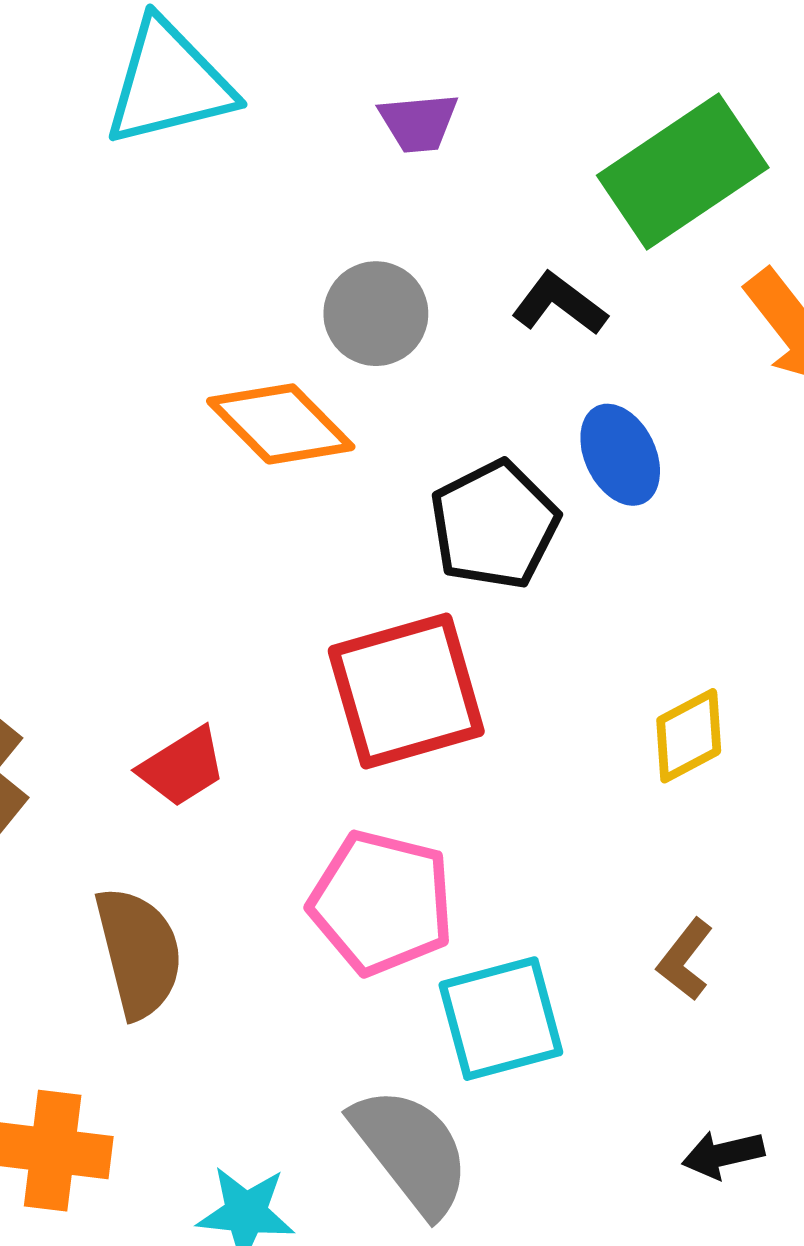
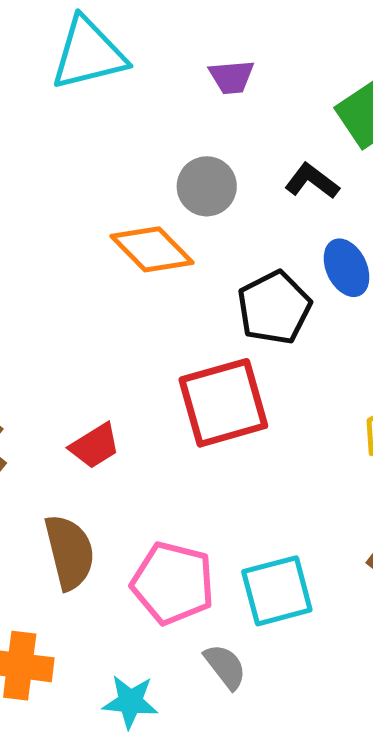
pink pentagon: (382, 903) -> (173, 583), moved
gray semicircle: (411, 1151) -> (225, 666), size x0.6

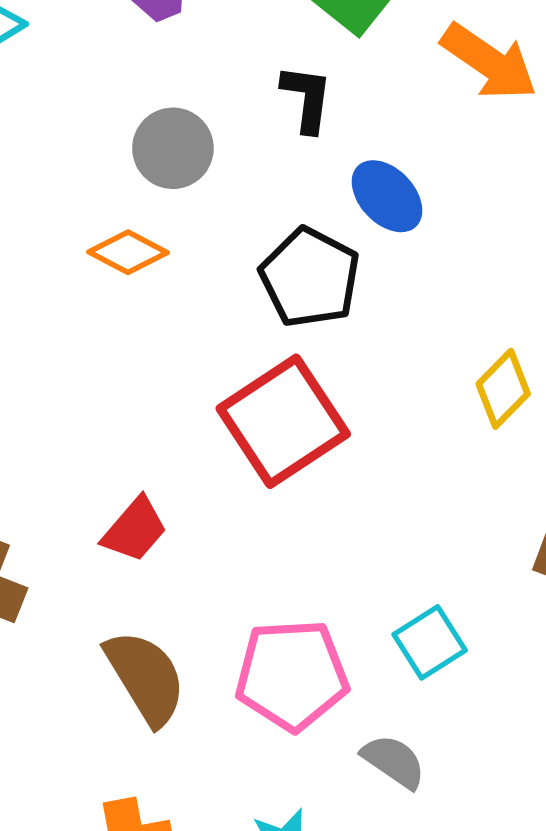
black L-shape: (312, 181) -> (307, 98), turned 78
orange diamond: (152, 249) -> (128, 252), size x0.7
cyan square: (277, 591) -> (430, 642), size x0.7

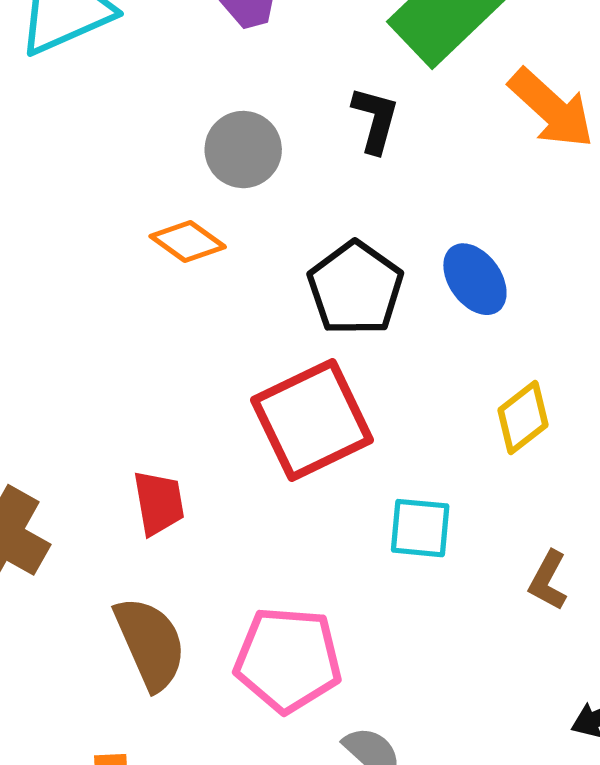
blue ellipse: (387, 196) -> (475, 279), moved
red trapezoid: (135, 530) -> (159, 503), turned -58
cyan square: (430, 642) -> (420, 528), moved, turned 30

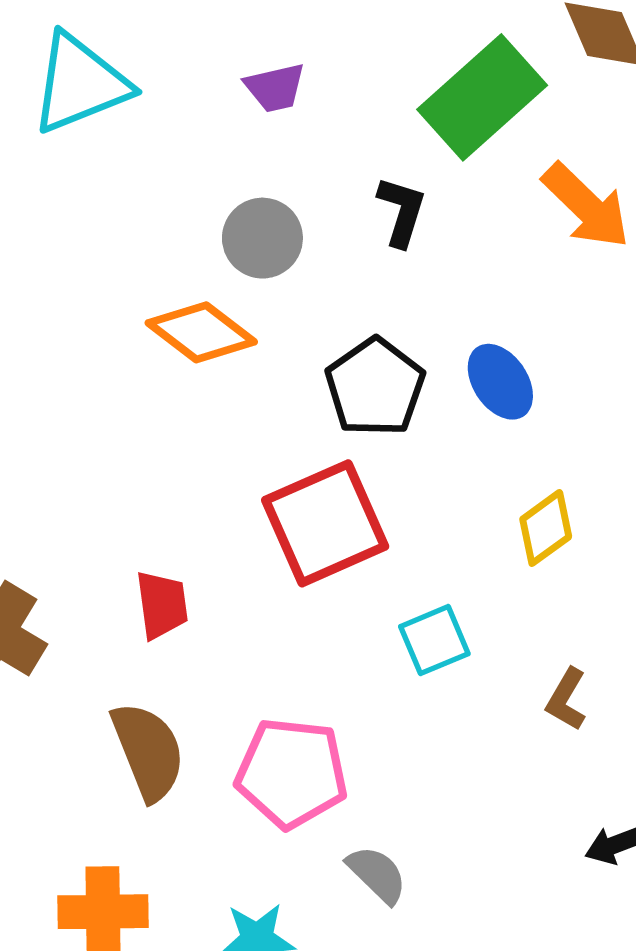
orange diamond: (188, 242) -> (201, 332), size x1.4
cyan square: (420, 528) -> (434, 640), turned -30

